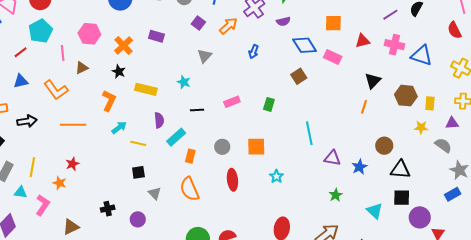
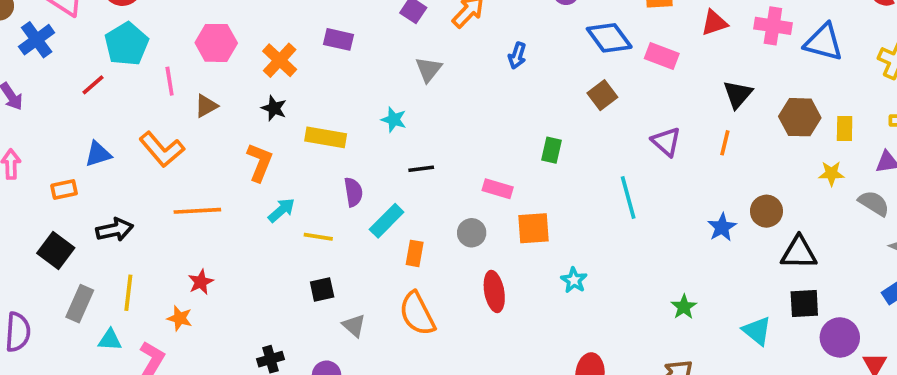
blue triangle: (21, 81) -> (98, 154), moved
pink rectangle: (232, 102) -> (498, 189), moved, turned 42
black arrow: (27, 121) -> (115, 230), moved
purple triangle: (332, 158) -> (666, 142), moved, turned 36
blue star: (359, 167) -> (722, 227), moved

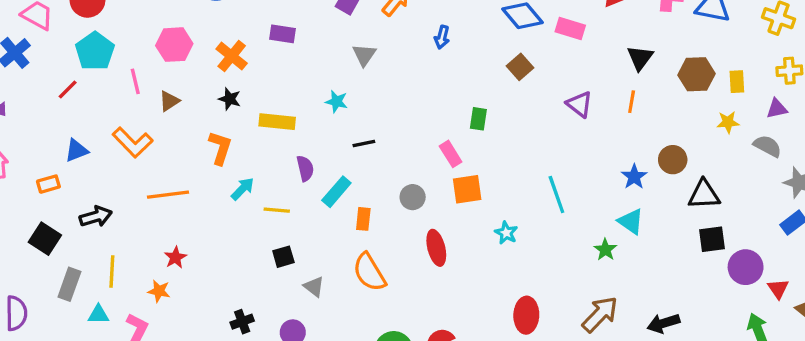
pink rectangle: (498, 189) -> (451, 154), moved, turned 45
cyan line: (628, 197) -> (556, 194), moved
cyan triangle: (757, 331) -> (631, 221), moved

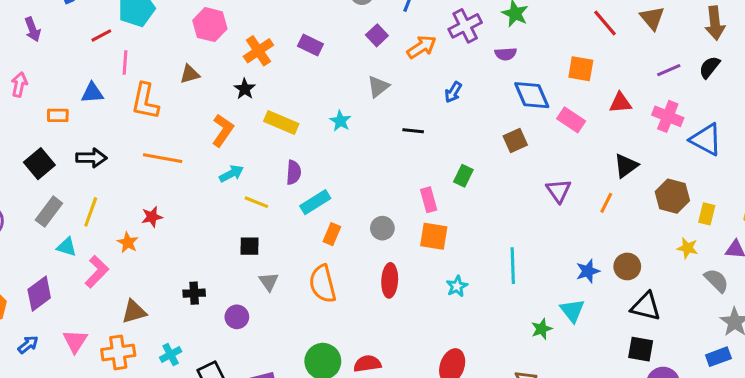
pink line: (135, 81) -> (125, 62), moved
orange L-shape: (133, 142) -> (145, 101), turned 39
black line: (364, 143) -> (413, 131), moved

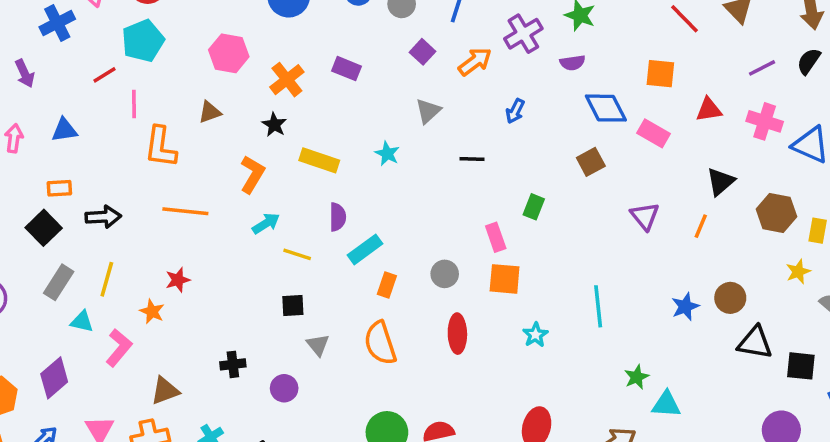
blue triangle: (92, 93) -> (64, 130), moved
orange rectangle: (58, 115) -> (59, 188), moved
yellow star: (687, 248) -> (798, 272), turned -30
cyan triangle: (572, 311) -> (666, 404), moved, turned -44
black square: (641, 349) -> (801, 366), moved

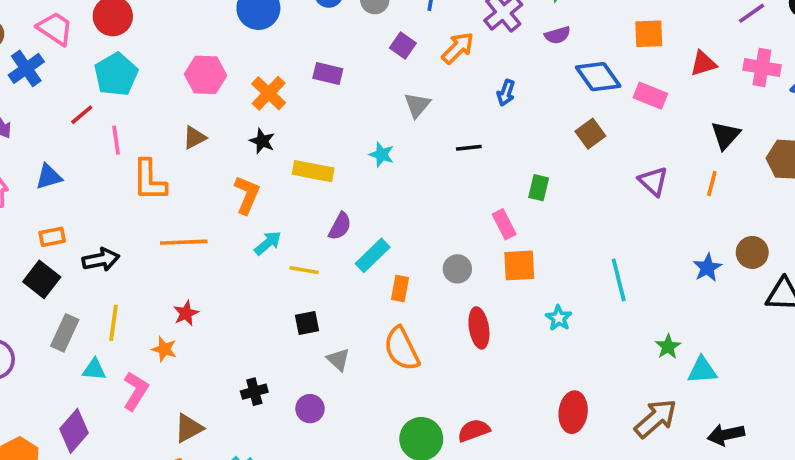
purple semicircle: (338, 217) -> (340, 226), turned 36

